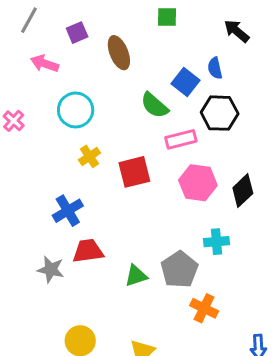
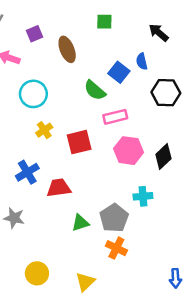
black hexagon: (220, 113) -> (166, 93), moved
red trapezoid: (88, 251) -> (59, 188), moved
orange cross: (204, 308) -> (116, 248), moved

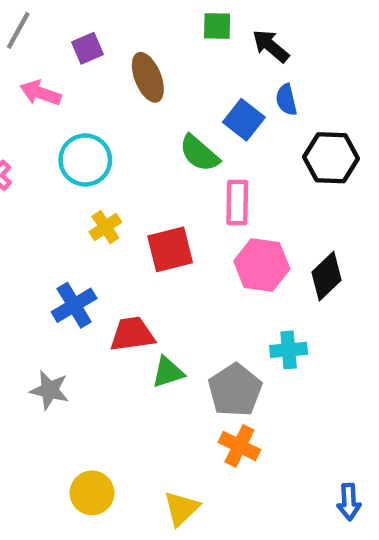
black arrow: (159, 33) -> (271, 46), moved
pink rectangle: (115, 117) -> (237, 202), turned -75
green triangle: (80, 223) -> (168, 372), moved

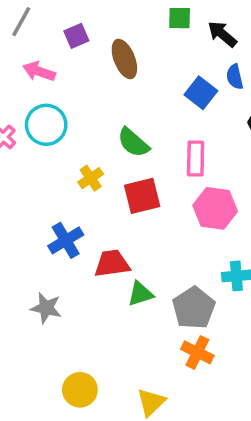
green semicircle: (199, 153) -> (133, 143), moved
cyan circle: (85, 160) -> (46, 125), moved

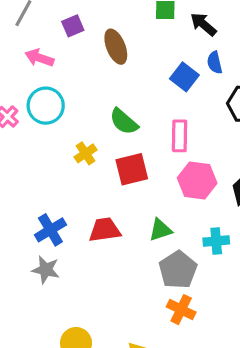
blue cross: (66, 240) -> (50, 230), moved
green triangle: (140, 294) -> (160, 230), moved

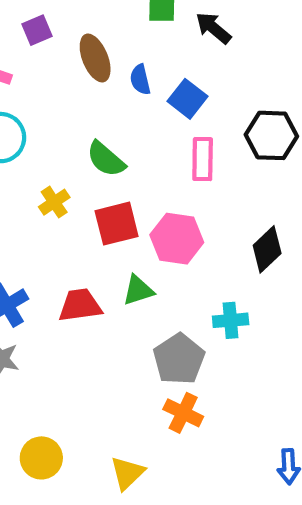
blue semicircle: (215, 63) -> (140, 80), moved
pink rectangle: (180, 136) -> (203, 159), moved
pink hexagon: (197, 180) -> (177, 239), moved
green triangle: (160, 230) -> (138, 290), moved

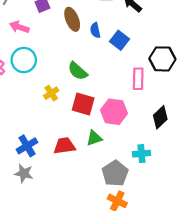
pink rectangle: (203, 159) -> (138, 79), moved
red square: (117, 224) -> (83, 104), turned 30

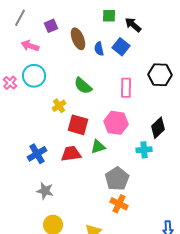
blue square: (119, 40) -> (121, 47), moved
pink rectangle: (138, 79) -> (126, 88), moved
red square: (83, 104) -> (78, 125), moved
cyan cross: (141, 154) -> (144, 150), moved
gray star: (24, 173) -> (45, 191), moved

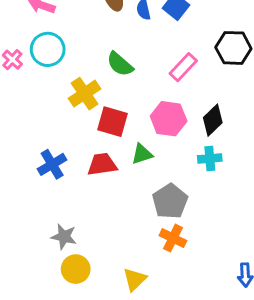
pink rectangle: (126, 88) -> (183, 67), turned 42
yellow cross: (59, 106) -> (85, 94), size x1.5
black diamond: (158, 128) -> (213, 120), moved
gray star: (45, 191) -> (64, 237), moved

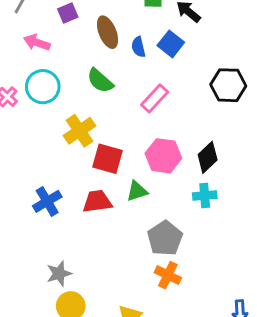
green semicircle: (120, 64) -> (100, 81), moved
pink rectangle: (183, 67) -> (155, 98), moved
gray star: (64, 237) -> (59, 274), turned -30

